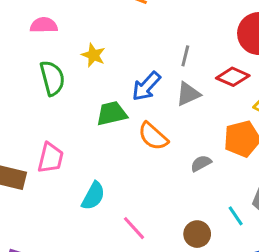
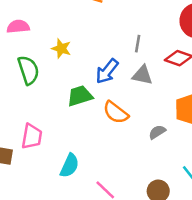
gray triangle: (188, 94) -> (142, 75), turned 40

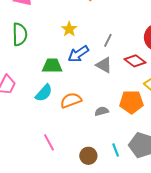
yellow star: (61, 48) -> (69, 29), moved
orange semicircle: (116, 112) -> (71, 100), moved, turned 105
cyan semicircle: (70, 166) -> (44, 93), moved

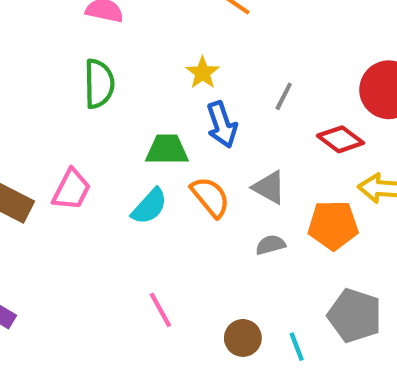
blue arrow: (78, 54) -> (222, 125), turned -75
gray triangle: (104, 65) -> (269, 187), moved
orange semicircle: (71, 100) -> (210, 197), moved, turned 70
cyan line: (116, 150) -> (297, 347), moved

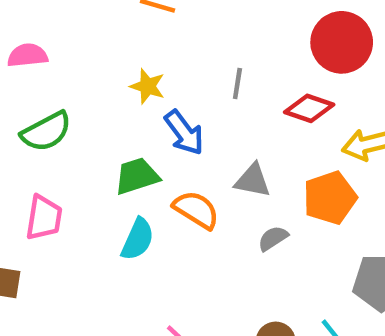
green semicircle: (99, 84) -> (46, 132), turned 81
pink trapezoid: (71, 190) -> (44, 218), moved

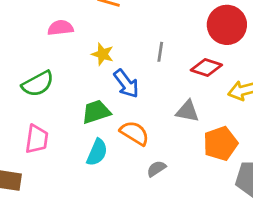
pink semicircle: (28, 55) -> (60, 28), moved
gray triangle: (253, 181) -> (187, 111), moved
orange pentagon: (330, 198) -> (220, 144), moved
gray semicircle: (273, 238) -> (156, 169), moved

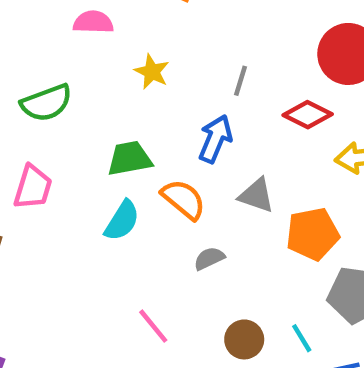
blue arrow: (126, 84) -> (215, 139), moved, turned -128
gray triangle: (187, 111) -> (256, 195), moved

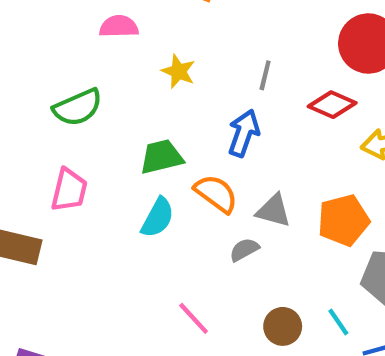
gray triangle: (256, 195) -> (274, 211), moved

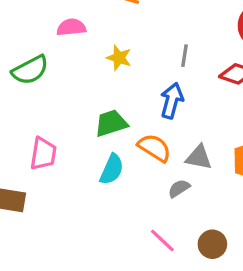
green semicircle: (78, 107) -> (30, 70), moved
pink line: (194, 318) -> (162, 240), moved

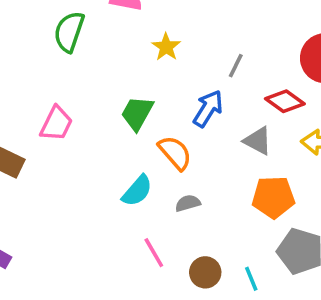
green semicircle: (30, 70) -> (69, 32), turned 120
green trapezoid: (111, 123) -> (137, 113), turned -60
gray triangle: (199, 157) -> (258, 141), moved
cyan semicircle: (112, 169) -> (137, 191), moved

